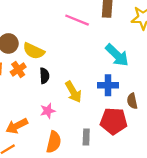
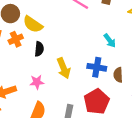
cyan arrow: (117, 55) -> (110, 41), size x0.6
brown semicircle: (132, 101) -> (118, 75), moved
red pentagon: (114, 121) -> (97, 101), turned 30

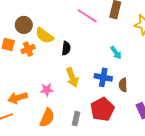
black semicircle: (39, 49) -> (66, 48), moved

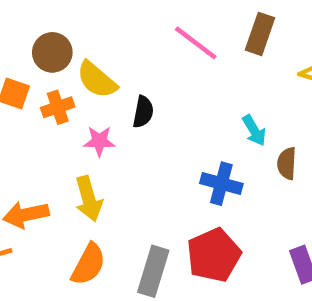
yellow arrow: (72, 77) -> (89, 199), moved
brown semicircle: (123, 85) -> (287, 163), moved
pink star: (47, 90) -> (99, 141), moved
gray rectangle: (76, 119) -> (153, 271), size x1.5

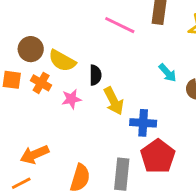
orange cross: (58, 107) -> (41, 83), turned -30
blue cross: (221, 184) -> (143, 123), moved
yellow arrow: (89, 199) -> (114, 101), moved

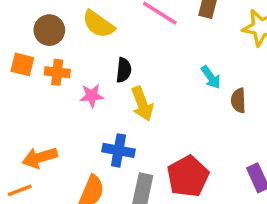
yellow semicircle: (62, 61) -> (98, 24), moved
orange cross: (41, 83) -> (57, 72), turned -30
blue cross: (143, 123) -> (118, 150), moved

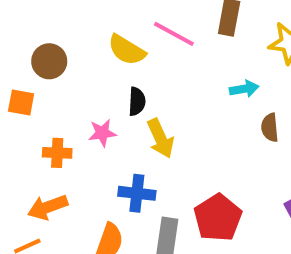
yellow semicircle: (98, 24) -> (127, 50), moved
orange cross: (57, 72) -> (57, 153), moved
cyan arrow: (211, 77) -> (244, 89), moved, turned -60

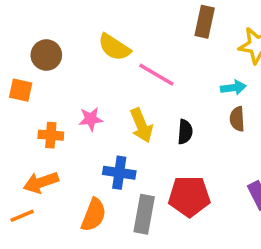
pink line: (174, 34) -> (156, 75), moved
cyan arrow: (244, 89) -> (233, 88), moved
black semicircle: (137, 101) -> (185, 132), moved
red pentagon: (218, 218) -> (189, 196), turned 30

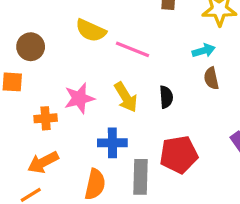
pink star: (91, 119) -> (79, 98), size x1.4

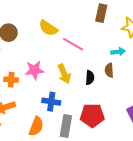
brown semicircle: (211, 78) -> (109, 70), moved

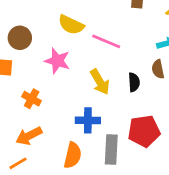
pink star: (35, 70) -> (57, 61), moved, turned 30
orange cross: (11, 80) -> (32, 99), turned 32

